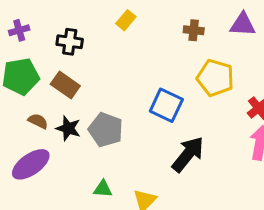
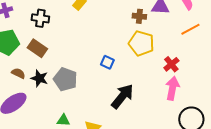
brown cross: (194, 30) -> (139, 16), moved
blue square: (166, 105) -> (107, 62), size x0.6

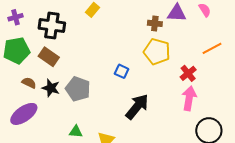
black cross: (40, 18) -> (52, 26), size x1.4
orange line: (190, 29) -> (212, 48), moved

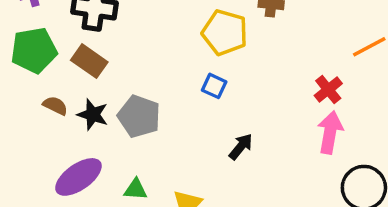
yellow pentagon: (157, 52) -> (225, 32), moved
black arrow: (137, 107) -> (241, 147), size x0.6
purple ellipse: (24, 114) -> (78, 177), moved

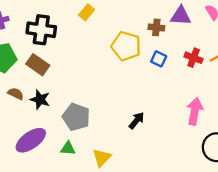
blue square: (214, 86) -> (159, 59), moved
red cross: (328, 90) -> (194, 58), moved, turned -30
gray pentagon: (139, 116) -> (76, 117), moved

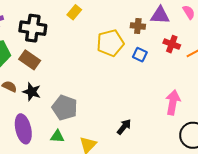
yellow pentagon: (126, 46) -> (110, 43), turned -30
red cross: (194, 58) -> (172, 44), moved
black arrow: (137, 120) -> (124, 127), moved
purple ellipse: (31, 140) -> (23, 129), turned -68

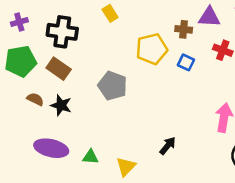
yellow rectangle: (74, 12) -> (110, 13), turned -72
gray pentagon: (65, 108) -> (112, 86), moved
purple ellipse: (23, 129) -> (51, 148), turned -64

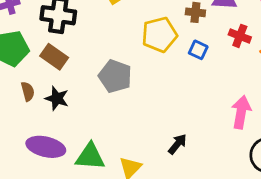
brown semicircle: (35, 99) -> (28, 91), turned 49
green triangle: (90, 157) -> (90, 157), size x1.6

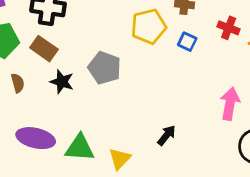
black star: (57, 98) -> (62, 82), moved

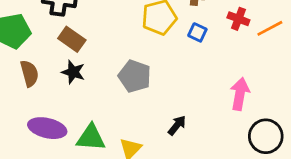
brown rectangle: (44, 49) -> (72, 39), moved
gray pentagon: (105, 68) -> (135, 76), moved
brown semicircle: (18, 83) -> (29, 73), size x1.4

